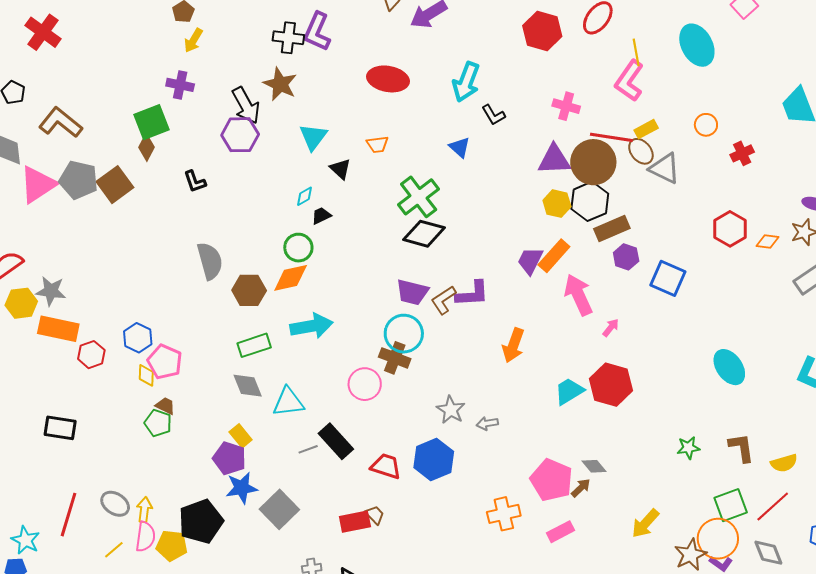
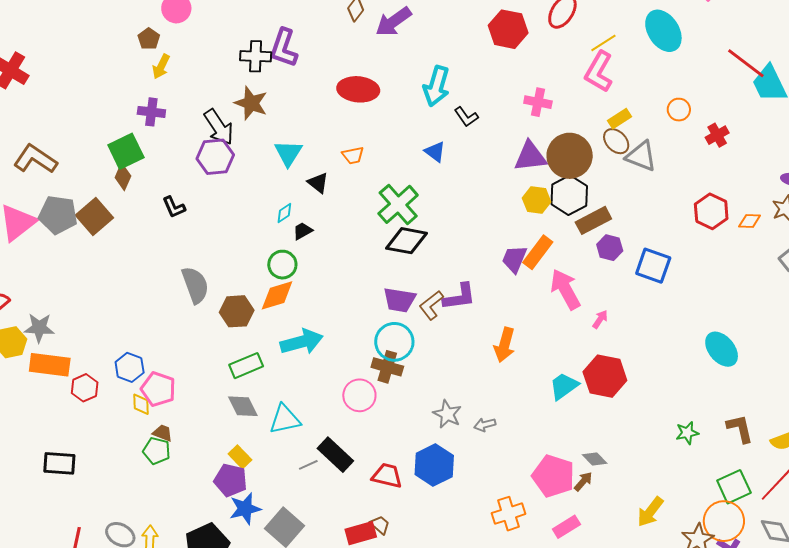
yellow line: (636, 52) -> (603, 43), turned 72
red line: (611, 137) -> (746, 63), moved, turned 33

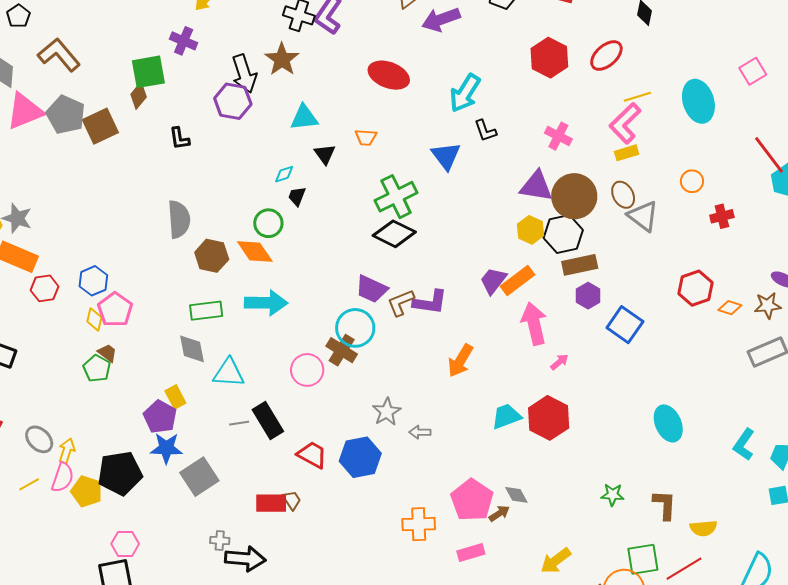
yellow rectangle: (620, 119) -> (627, 153), moved
blue triangle: (435, 152) -> (446, 156), size x1.4
cyan triangle: (288, 153) -> (304, 117), turned 36
black trapezoid: (303, 231) -> (297, 196), turned -55
orange diamond: (277, 295) -> (255, 251), turned 57

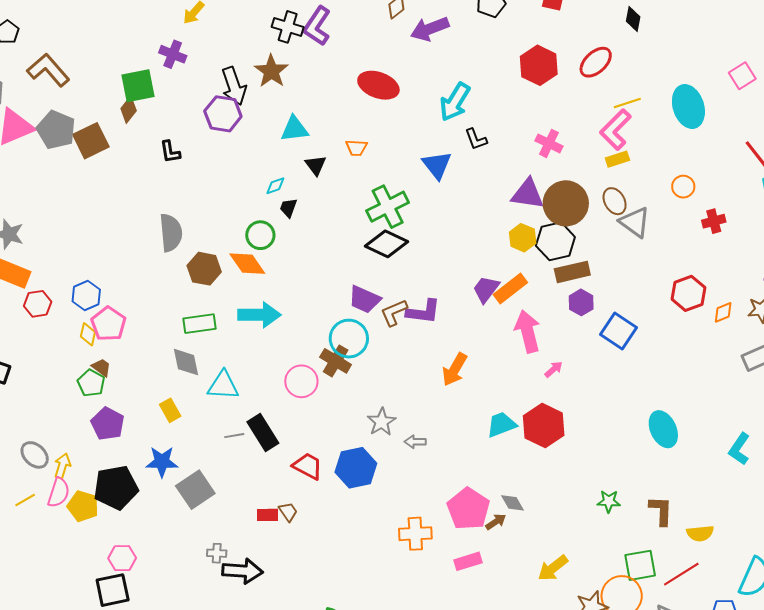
orange diamond: (730, 308) -> (723, 312), turned -40
purple pentagon: (160, 417) -> (108, 424), moved
red rectangle: (271, 503) -> (268, 515), size x0.7

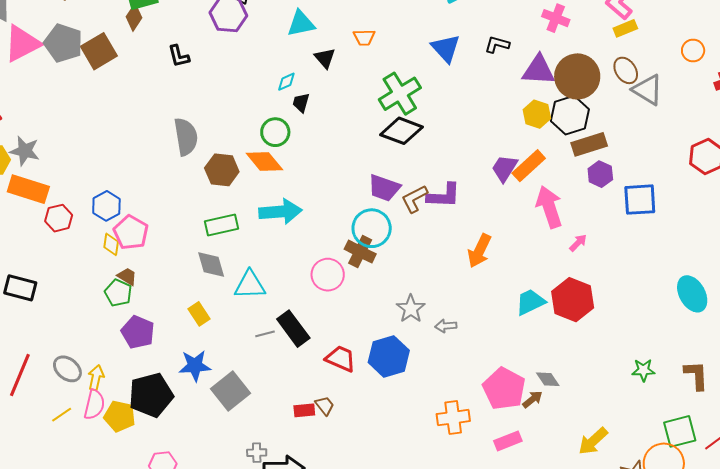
black L-shape: (476, 139) -> (497, 45), moved, turned 130
blue square: (619, 331) -> (640, 200), turned -33

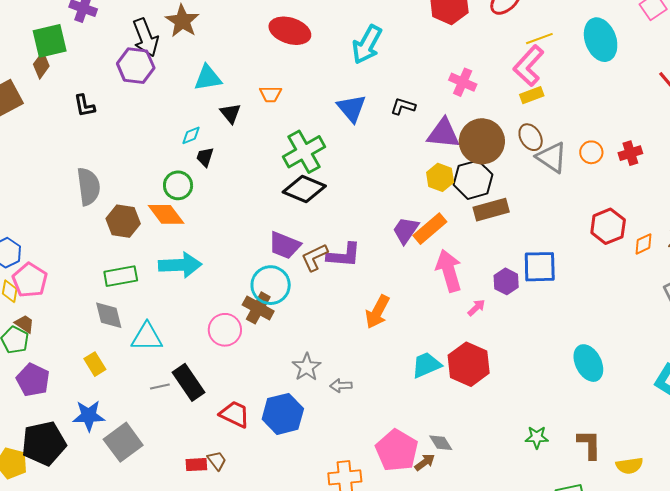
orange circle: (693, 50) -> (591, 152), moved
purple hexagon: (600, 174) -> (506, 281), moved

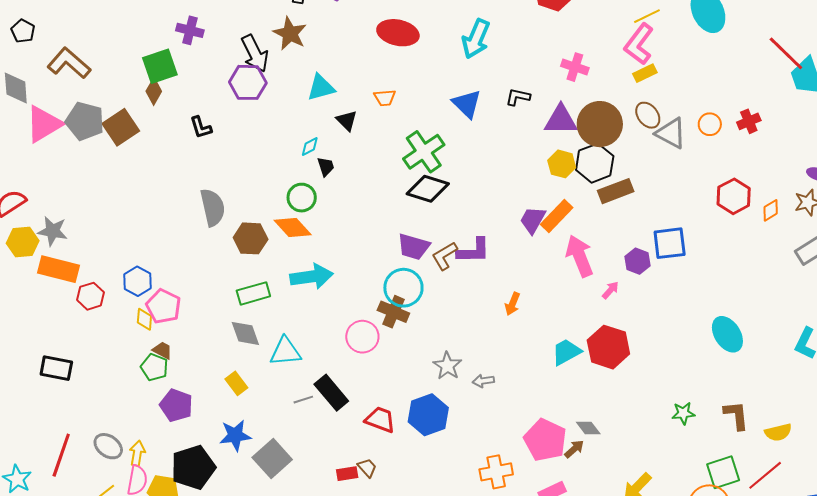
black trapezoid: (205, 157) -> (326, 167), turned 150
orange arrow: (377, 312) -> (512, 304), size x0.7

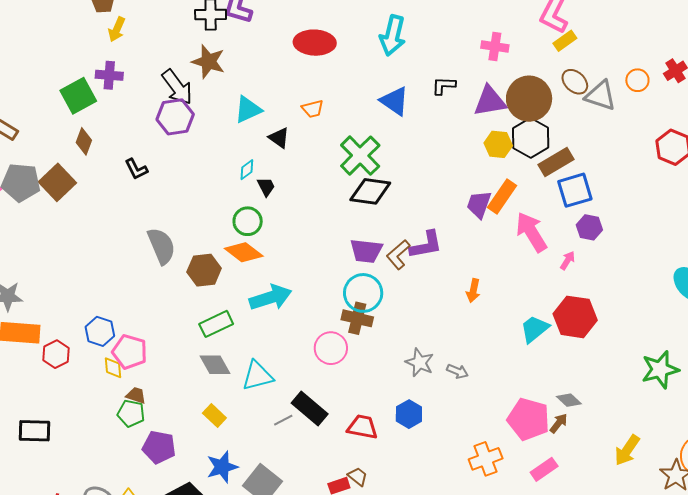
green square: (160, 66) -> (78, 96), moved
blue square: (670, 243) -> (575, 190), moved
gray arrow: (483, 381) -> (458, 371), turned -140
green star: (683, 413) -> (660, 370), size x1.6
blue hexagon: (428, 415) -> (409, 414), size x0.7

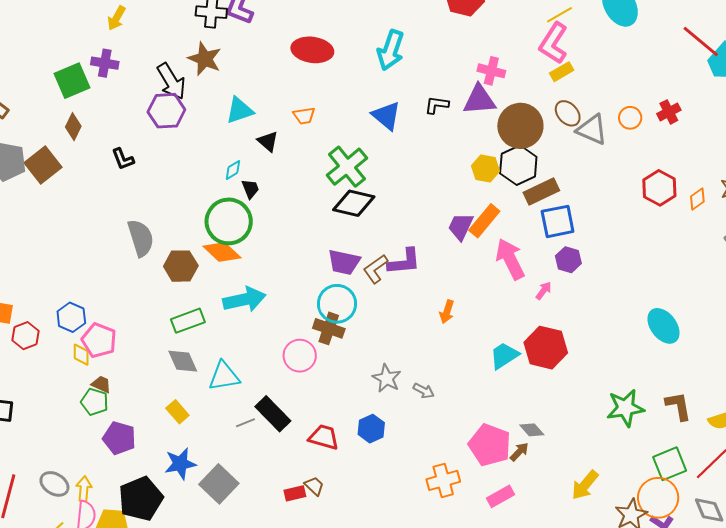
purple triangle: (490, 101) -> (479, 100), moved
green circle: (248, 221) -> (229, 221), size x1.6

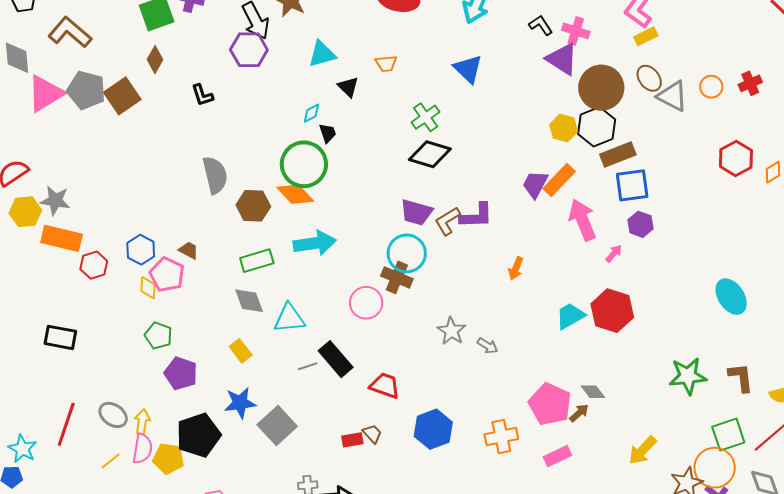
purple triangle: (479, 100) -> (562, 59), turned 33
black L-shape: (437, 105) -> (541, 25), moved, turned 45
green cross: (347, 167) -> (426, 117), size x0.7
brown trapezoid: (101, 384) -> (189, 250), moved
blue hexagon: (371, 429) -> (433, 429), moved, size x1.4

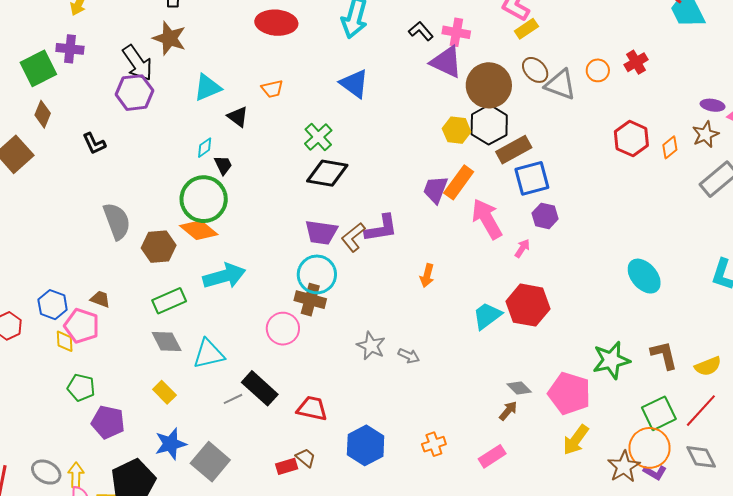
pink pentagon: (550, 404) -> (569, 393), moved
orange cross: (501, 437) -> (434, 444), size x0.7

